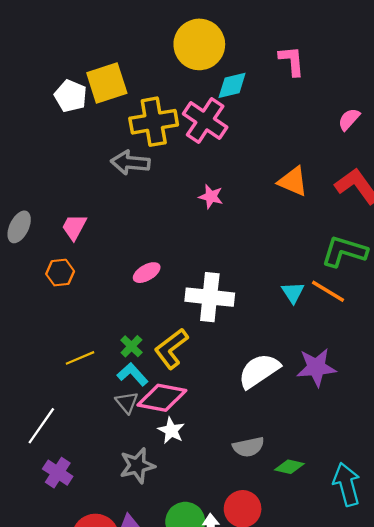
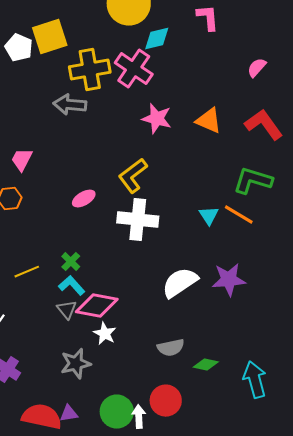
pink star: (211, 197) -> (157, 119), moved, size x1.4
yellow L-shape: (171, 349) -> (133, 176), moved

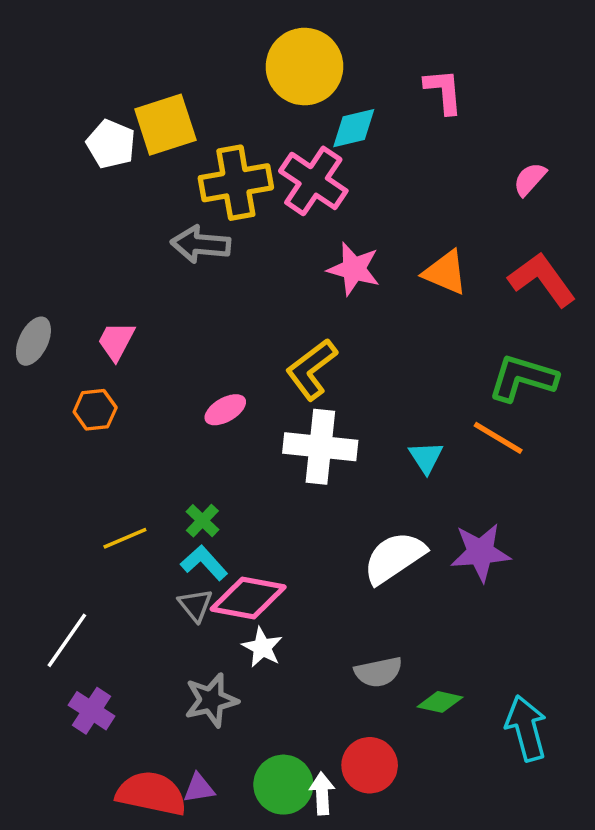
cyan triangle: (209, 216) -> (426, 457), moved

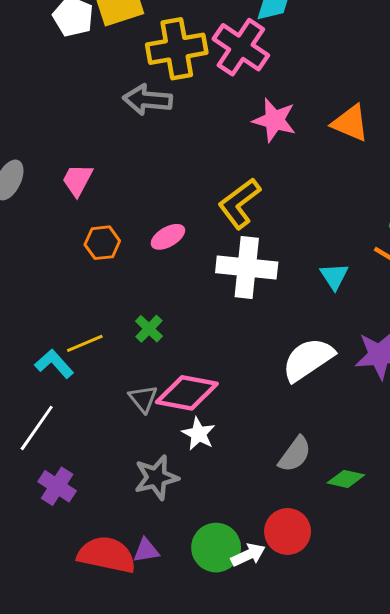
orange hexagon: (95, 410) -> (102, 243), moved
cyan L-shape: (204, 563) -> (54, 364), moved
gray semicircle: (378, 672) -> (295, 454), turned -42
white arrow: (322, 793) -> (248, 555), turned 68

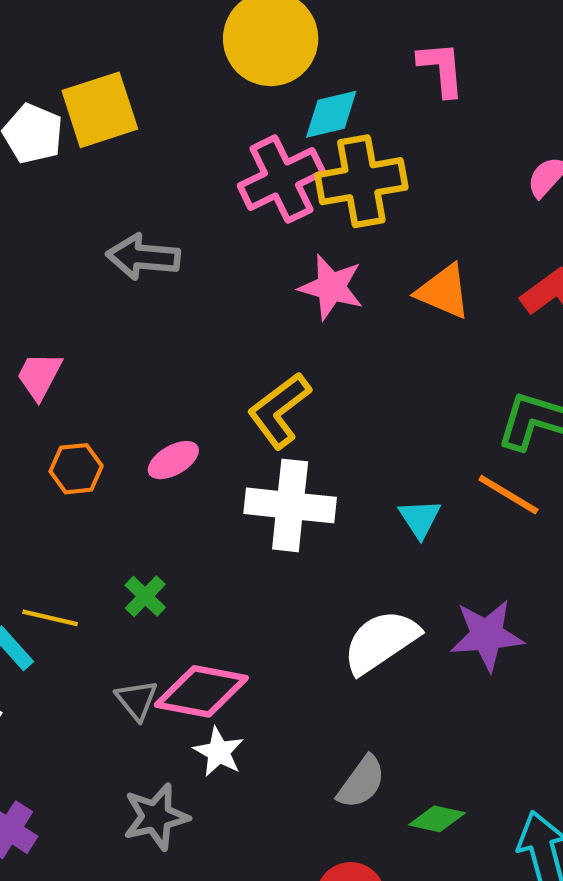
pink cross: (241, 47) -> (281, 179), turned 30
yellow cross: (177, 49) -> (361, 181), moved
yellow line: (85, 343) -> (50, 618), turned 36

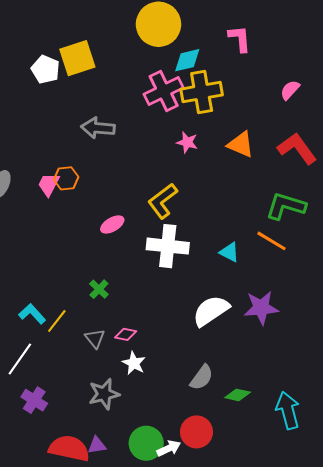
pink star: (331, 287) -> (187, 142), size x0.7
orange hexagon: (76, 469) -> (66, 178), moved
cyan triangle: (420, 518) -> (229, 252), turned -30
yellow line: (50, 618) -> (57, 321), moved, turned -65
pink diamond: (201, 691) -> (126, 334), size x0.5

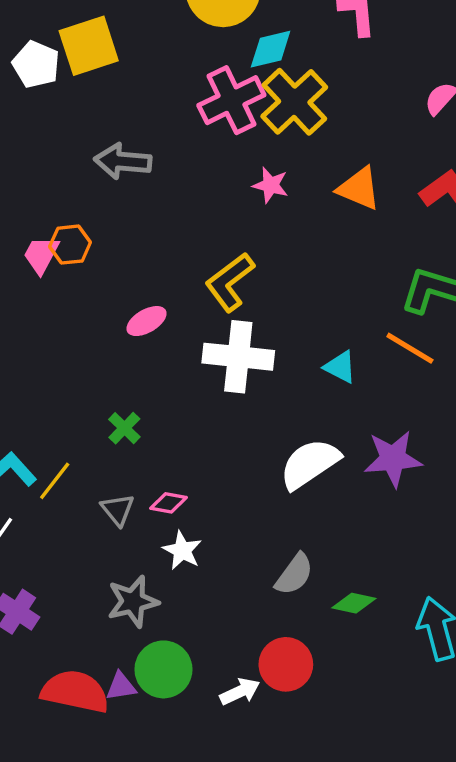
yellow cross: (202, 92) -> (294, 102), turned -33
green circle: (146, 443) -> (163, 669), moved

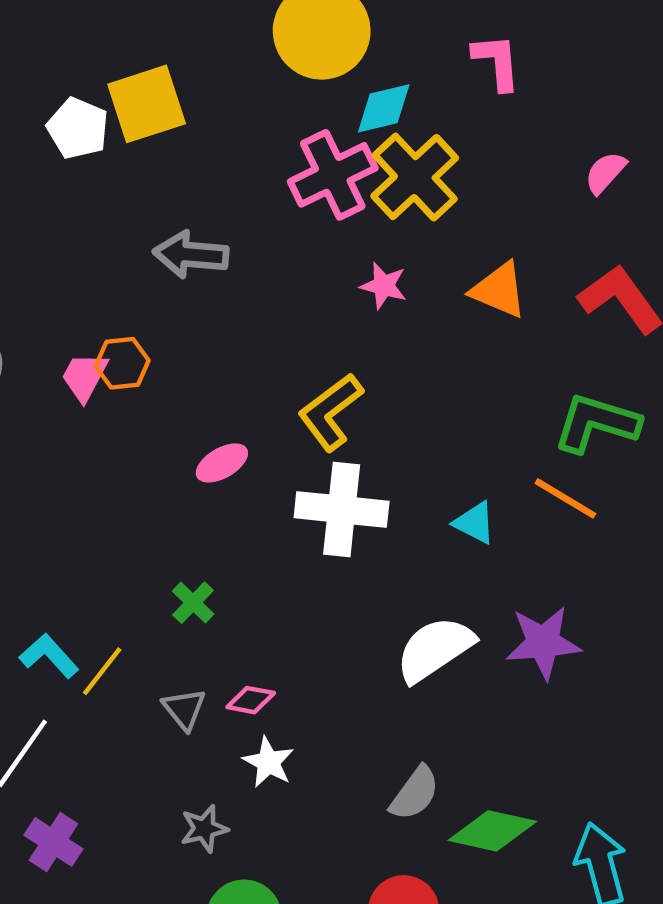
gray star: (133, 601) -> (204, 829), size x0.7
green diamond: (354, 603) -> (492, 831), size x1.5

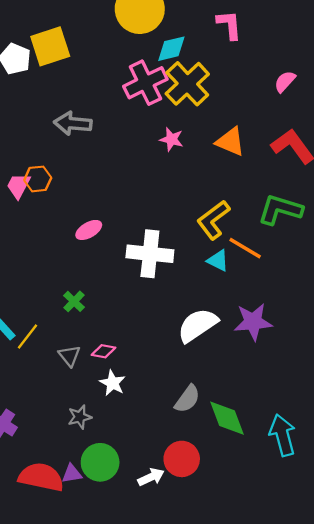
yellow L-shape: (331, 412) -> (213, 220), moved
orange line: (565, 498) -> (245, 248), moved
green diamond: (492, 831) -> (227, 418), turned 57

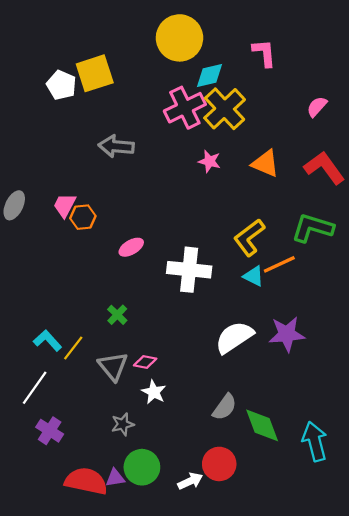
orange hexagon: (38, 179) -> (83, 217), moved
orange line: (245, 248) -> (279, 264), turned -56
gray triangle: (69, 356) -> (113, 366), size x1.4

